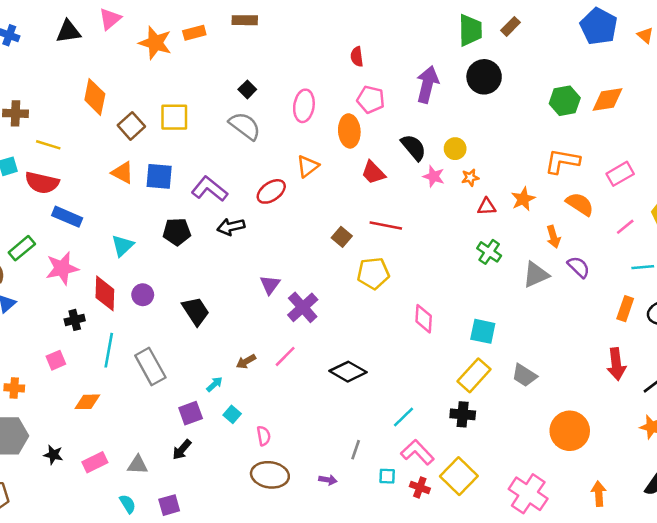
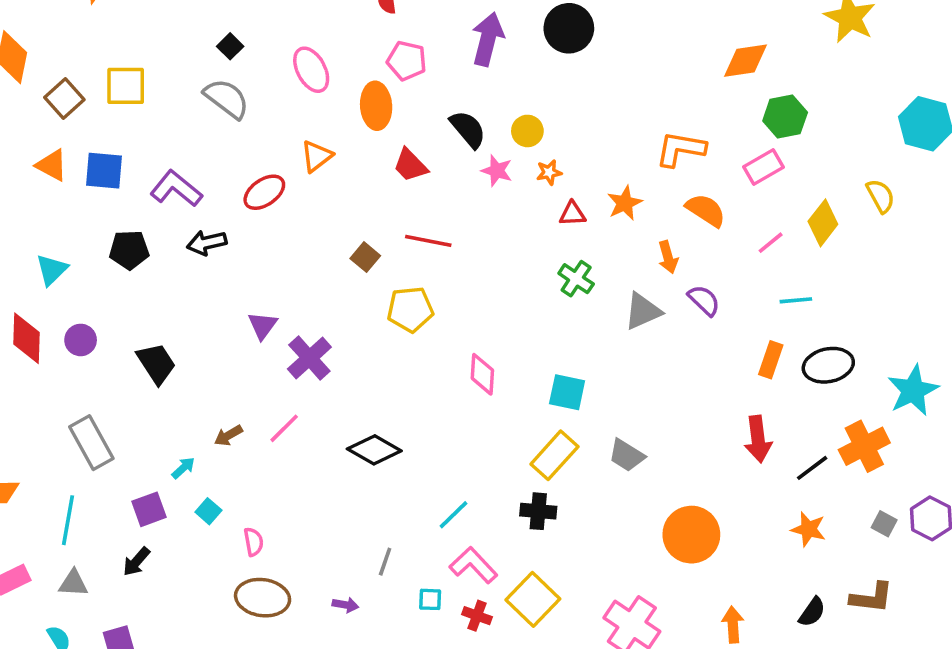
green hexagon: (565, 101) -> (785, 117), moved
pink ellipse: (304, 106) -> (311, 70), turned -36
cyan line: (109, 350) -> (68, 520), moved

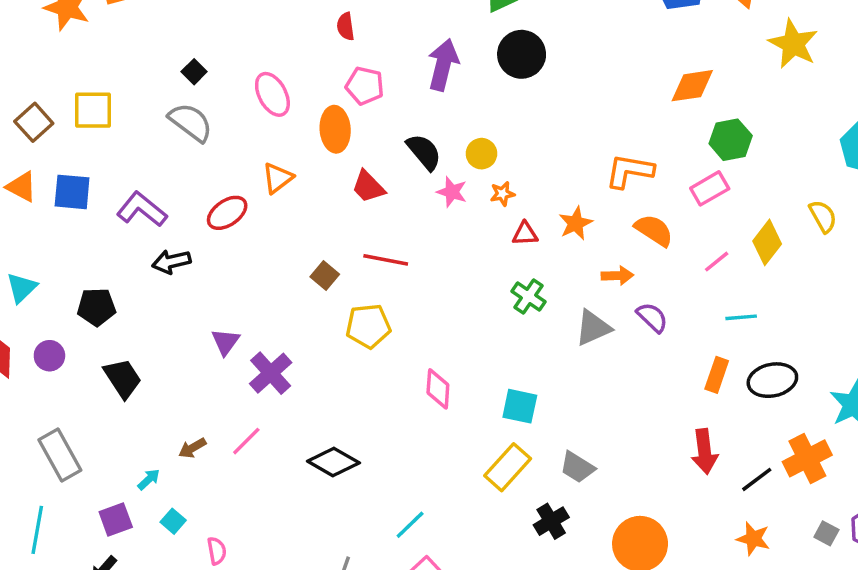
black pentagon: (129, 250) -> (96, 307), moved
orange arrow: (668, 257) -> (617, 276), turned -76
black cross: (538, 511) -> (551, 521), moved, turned -36

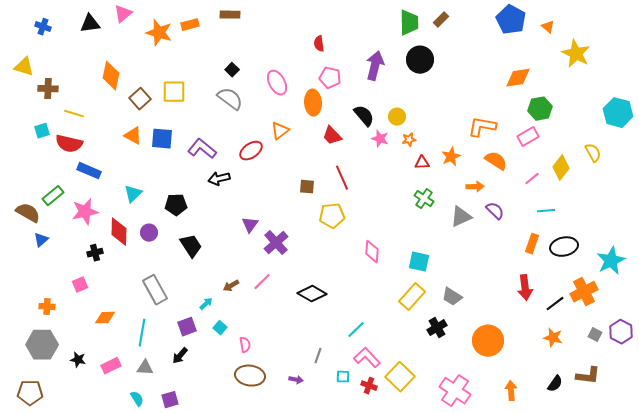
red line: (386, 260) -> (342, 178), turned 55
brown square: (325, 276) -> (307, 187), turned -35

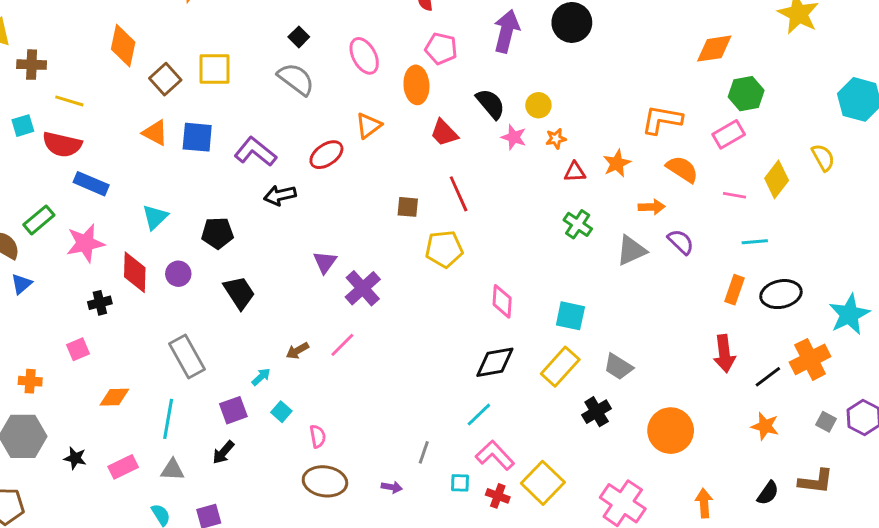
pink line: (532, 179) -> (735, 195), turned 49
black diamond: (312, 294) -> (495, 362), moved, turned -40

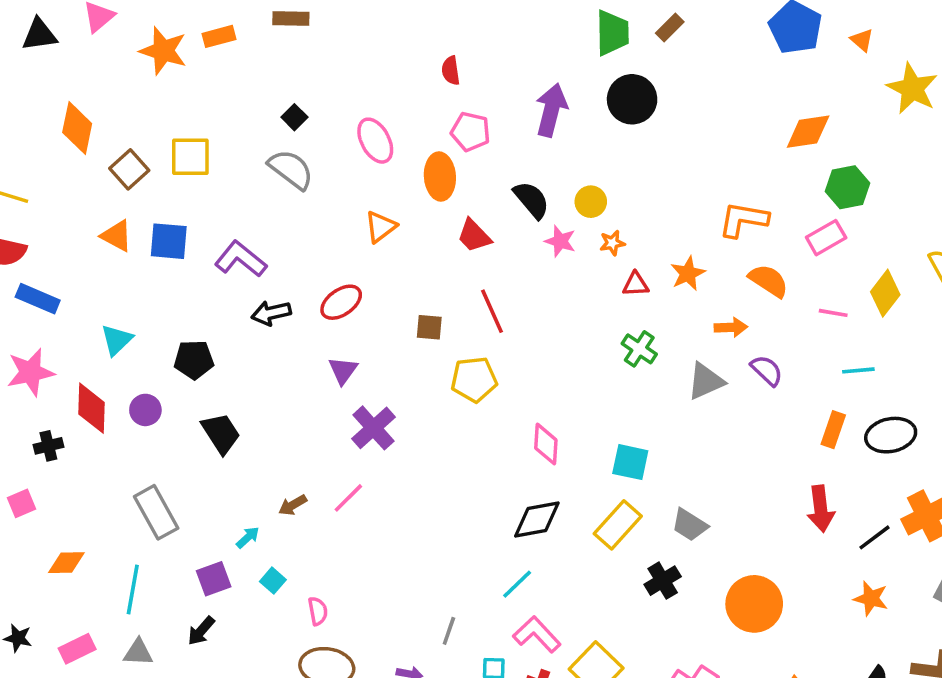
red ellipse: (326, 155) -> (341, 302), moved
purple triangle: (325, 262) -> (343, 370), moved

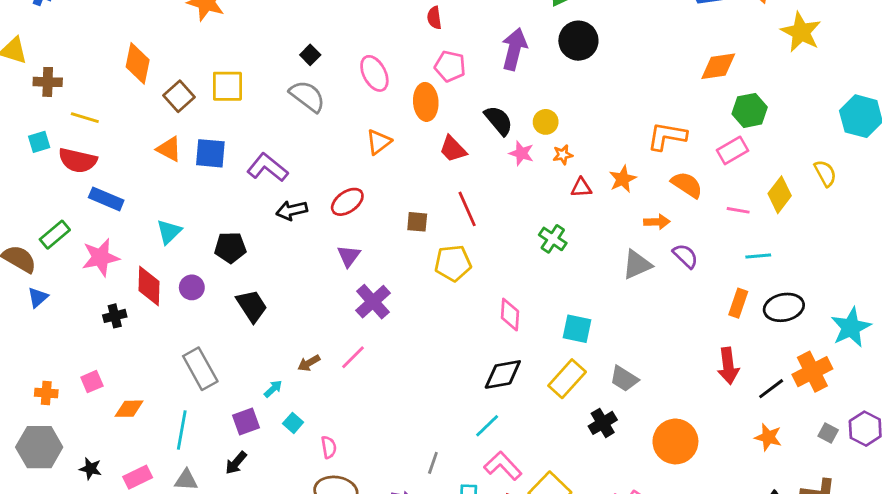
green cross: (639, 349) -> (553, 239), moved
pink square: (21, 503) -> (92, 382), moved

